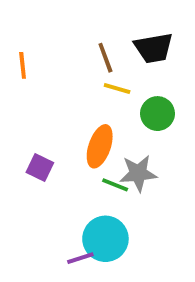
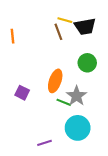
yellow line: (117, 89) -> (65, 20), moved
gray star: (138, 173) -> (77, 96), turned -30
cyan circle: (105, 239) -> (78, 128), moved

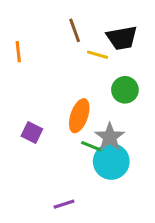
yellow line: (65, 20) -> (98, 55), moved
brown line: (58, 32) -> (75, 30), moved
cyan circle: (78, 128) -> (111, 161), moved

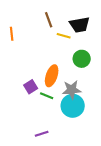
purple square: (32, 132) -> (31, 87), moved, turned 32
gray star: (110, 137) -> (72, 90), turned 30
green line: (91, 146) -> (47, 96), moved

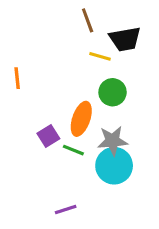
brown line: (49, 20) -> (88, 20), moved
orange line: (12, 34) -> (17, 78), moved
green circle: (82, 59) -> (113, 92), moved

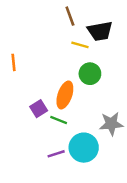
gray star: (113, 141) -> (111, 124), moved
cyan circle: (114, 166) -> (84, 148), moved
purple line: (66, 209) -> (56, 154), moved

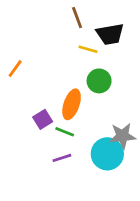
orange line: (14, 62) -> (15, 69), turned 42
cyan circle: (84, 148) -> (107, 154), moved
purple line: (56, 154) -> (62, 158), moved

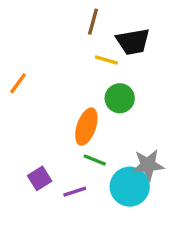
brown line: (77, 18) -> (93, 22), turned 35
purple square: (43, 119) -> (40, 178), moved
green line: (65, 132) -> (95, 160), moved

